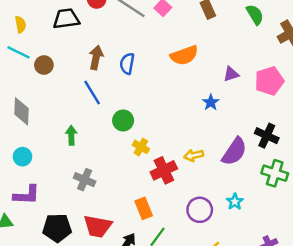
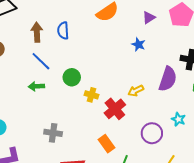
green arrow: (71, 135) -> (36, 86), moved, turned -77

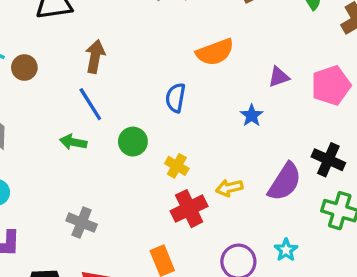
blue semicircle: (63, 31) -> (175, 98), moved
yellow cross: (92, 95) -> (177, 166), moved

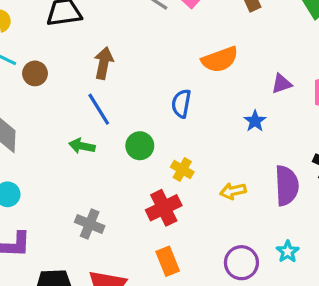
purple semicircle: (285, 182) -> (287, 186), turned -36
red cross: (189, 209) -> (164, 208), moved

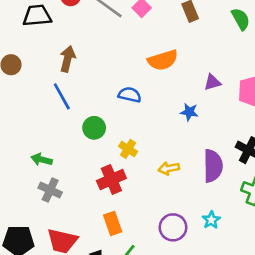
blue semicircle: (181, 104) -> (130, 95), turned 90
blue star: (255, 121) -> (189, 112), turned -30
green arrow: (82, 146) -> (42, 160), moved

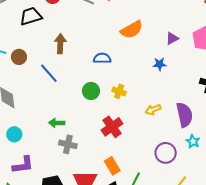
blue semicircle: (130, 95) -> (102, 58), moved
blue line: (62, 96) -> (49, 73), moved
yellow cross: (128, 149) -> (119, 91), moved
purple semicircle: (213, 166) -> (184, 115), moved
orange rectangle: (113, 223) -> (112, 166), moved

